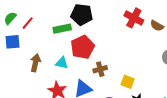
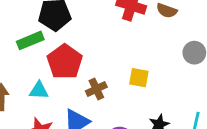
yellow square: (128, 82) -> (139, 78), moved

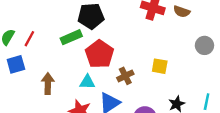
cyan triangle: (39, 90) -> (87, 82), moved

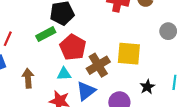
yellow square: (160, 66) -> (129, 54), size x1.6
brown cross: (125, 76) -> (98, 65), size x1.5

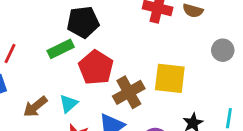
cyan triangle: (64, 74) -> (69, 104), moved, turned -40
brown arrow: (28, 78) -> (35, 107), turned -126

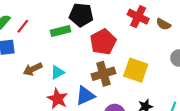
red pentagon: (96, 68) -> (103, 42), moved

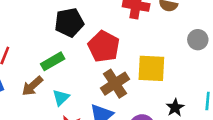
green rectangle: (61, 31) -> (53, 61), moved
brown arrow: (33, 69) -> (32, 86), moved

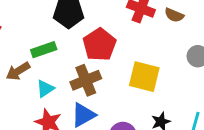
brown cross: (115, 84) -> (86, 80), moved

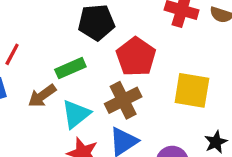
cyan triangle: (45, 89) -> (76, 114), size x1.4

